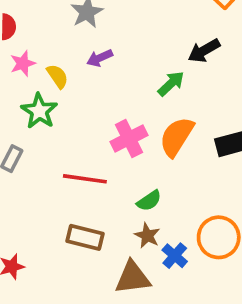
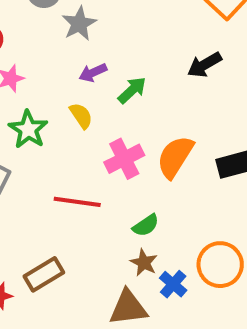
yellow semicircle: (58, 76) -> (81, 116), moved
green arrow: (171, 84) -> (132, 90), moved
brown rectangle: (85, 237) -> (44, 274), moved, turned -45

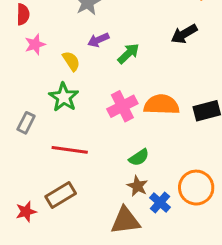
yellow semicircle: (81, 116) -> (71, 61), moved
green star: (28, 129) -> (64, 97), moved
orange semicircle: (175, 157) -> (162, 105), turned 60
red line: (77, 202) -> (70, 150), moved

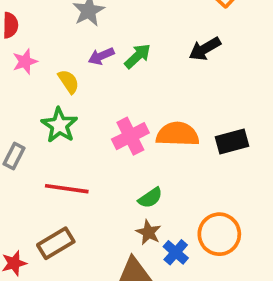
green arrow: (128, 54) -> (138, 56), moved

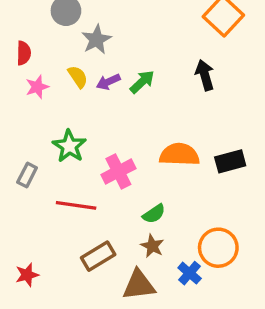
black arrow: (205, 49) -> (205, 75), turned 104
yellow semicircle: (69, 82) -> (78, 77), moved
pink cross: (130, 136) -> (118, 172), moved
brown rectangle: (56, 243) -> (98, 256), moved
blue cross: (176, 252) -> (190, 273), moved

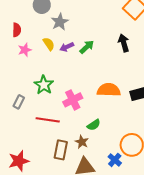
brown star: (152, 246) -> (82, 142), moved
brown rectangle: (98, 256) -> (61, 150), turned -48
red star: (27, 275) -> (19, 161), size x1.5

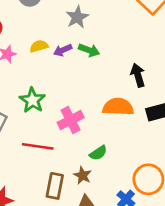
gray star: (60, 22) -> (77, 17), moved
black arrow: (124, 43) -> (138, 75), moved
yellow semicircle: (49, 44) -> (39, 46), turned -72
green arrow: (87, 47) -> (89, 50), turned 63

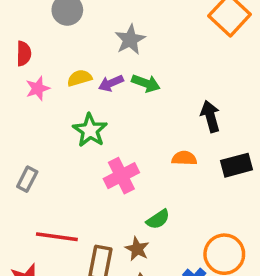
green star: (32, 100) -> (90, 130), moved
orange semicircle: (118, 107) -> (184, 158), size x0.6
red line: (38, 146) -> (57, 237), moved

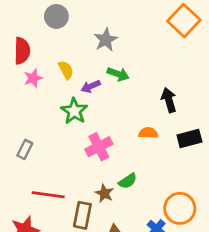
red semicircle: (24, 54) -> (22, 51), size x1.4
yellow semicircle: (80, 78) -> (66, 70), turned 78
purple arrow: (111, 83) -> (91, 86), moved
brown star: (137, 249) -> (104, 193), moved

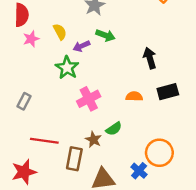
orange semicircle: (148, 133) -> (134, 96), moved

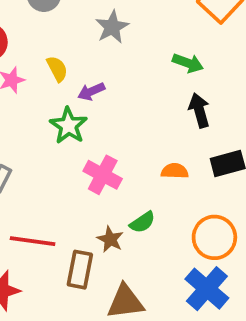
green arrow: (105, 35) -> (188, 63), moved
pink cross: (89, 99) -> (103, 175), turned -35
orange circle: (159, 153) -> (214, 237), moved
blue cross: (139, 171) -> (207, 289), moved, size x1.6

